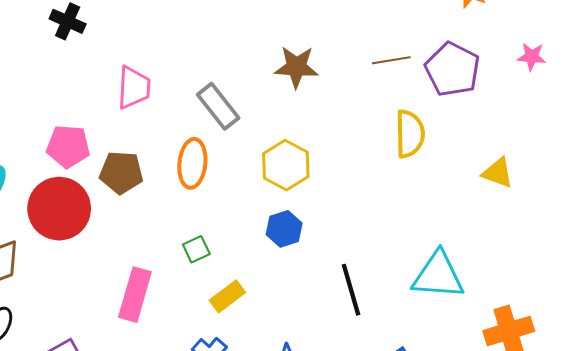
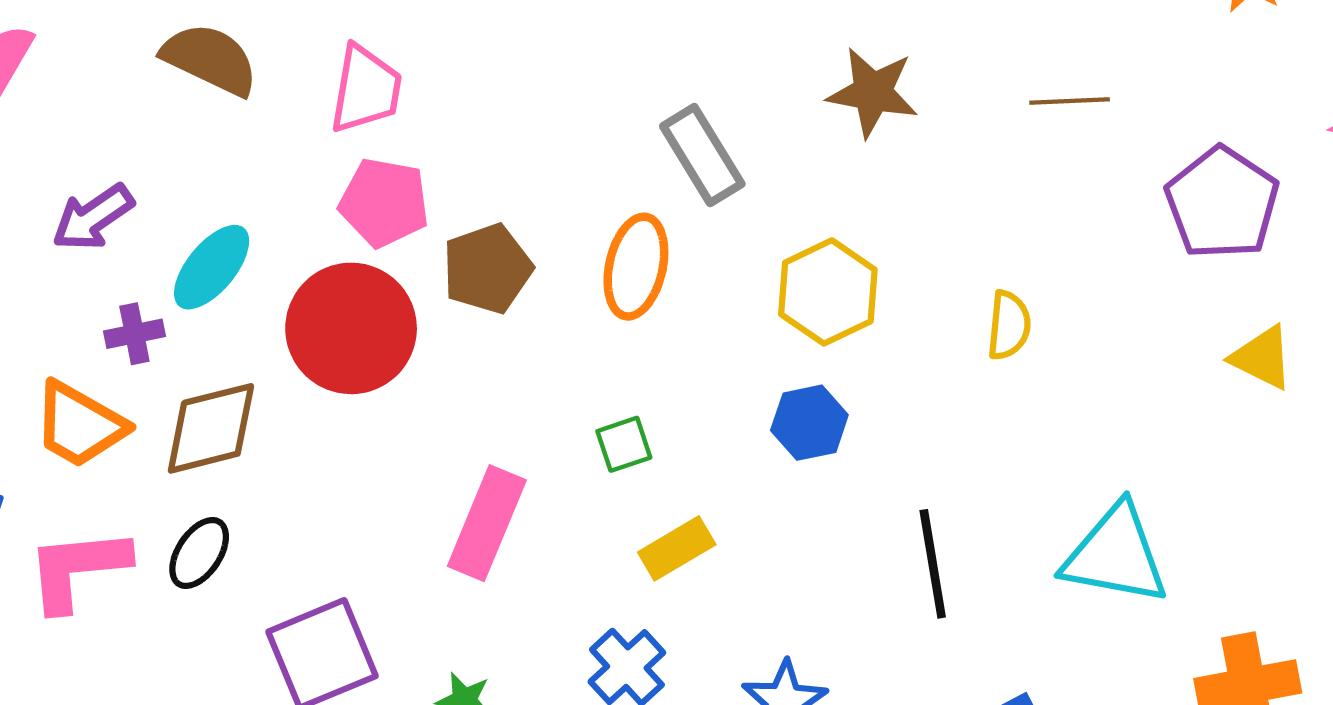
purple pentagon: (452, 69) -> (1222, 203), moved
pink trapezoid: (134, 87) -> (366, 89), moved
yellow semicircle: (410, 134) -> (1009, 325), moved, size x0.7
brown pentagon: (121, 172) -> (487, 269), turned -30

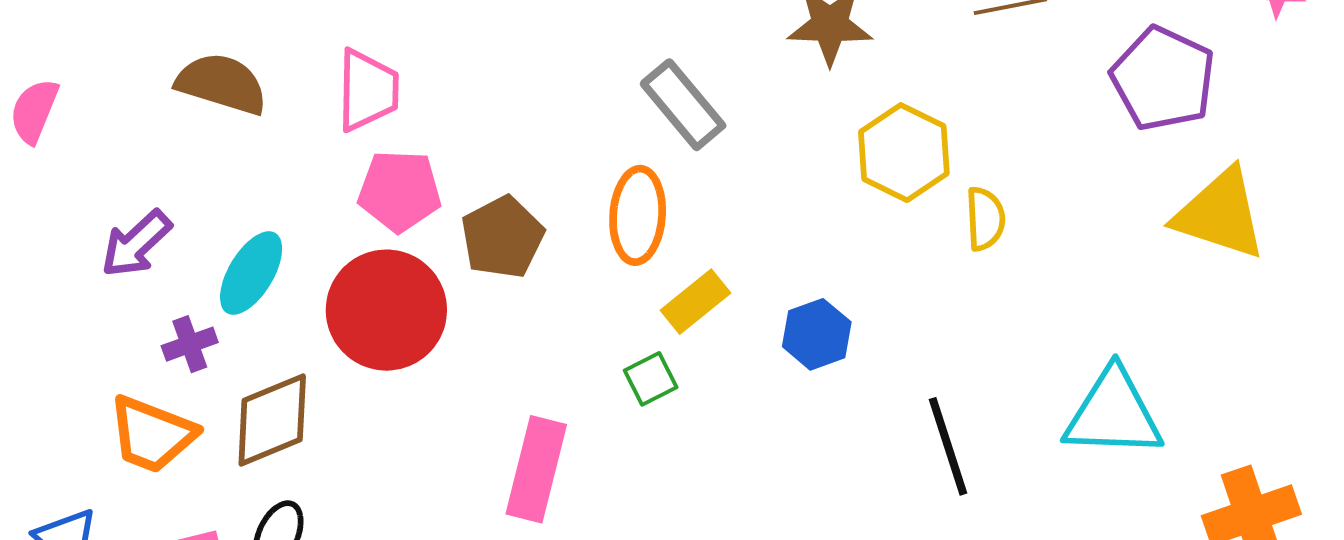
yellow hexagon: (828, 292) -> (904, 153), moved
yellow triangle: (1262, 358) -> (1220, 214), size x1.6
yellow rectangle: (677, 548) -> (696, 302), moved

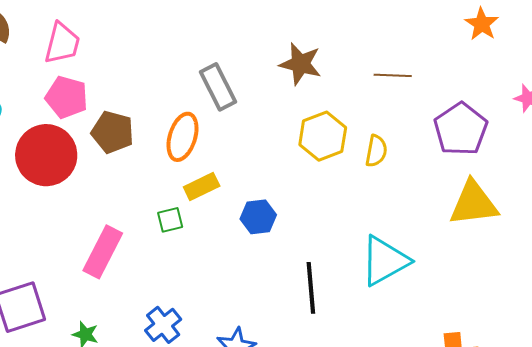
yellow triangle: (1220, 214) -> (474, 203), turned -38
yellow semicircle: (985, 219) -> (376, 151), moved
brown pentagon: (502, 237) -> (113, 132), turned 30
cyan triangle: (1113, 414) -> (385, 261), moved, turned -44

